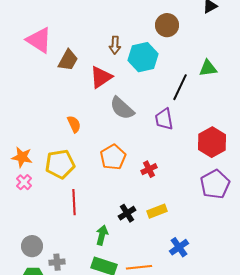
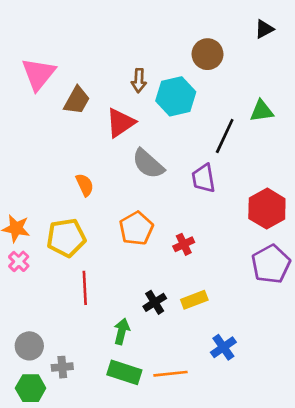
pink triangle: (39, 40) -> (39, 74), turned 36

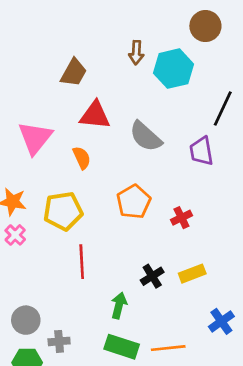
pink triangle: (39, 74) -> (35, 138), moved
red triangle: (120, 123) -> (95, 115), moved, turned 40

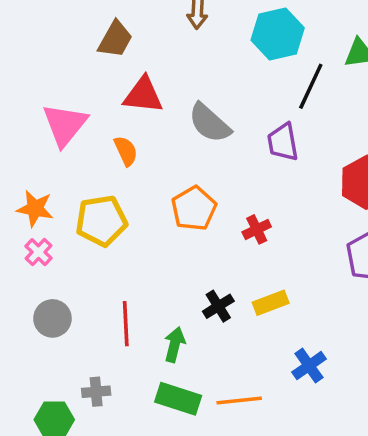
cyan hexagon: (174, 69) -> (278, 34), moved
red line: (82, 262) -> (126, 324), moved
gray circle: (26, 320) -> (52, 318), moved

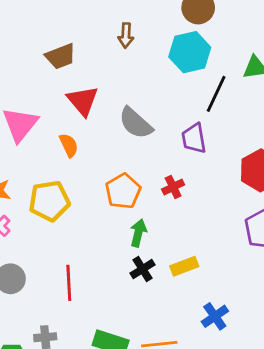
brown trapezoid: (115, 39) -> (60, 56), turned 40
red triangle: (143, 95) -> (83, 101), turned 44
red cross: (257, 229) -> (173, 187), moved
green arrow: (175, 345) -> (138, 233), moved

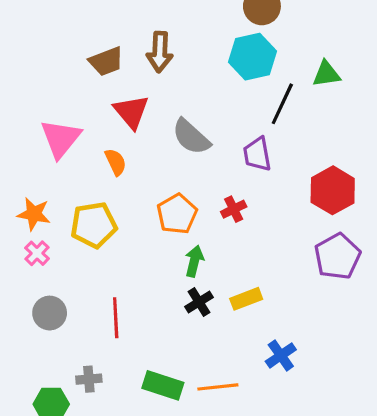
brown arrow: (126, 35) -> (160, 52), moved, size x1.4

